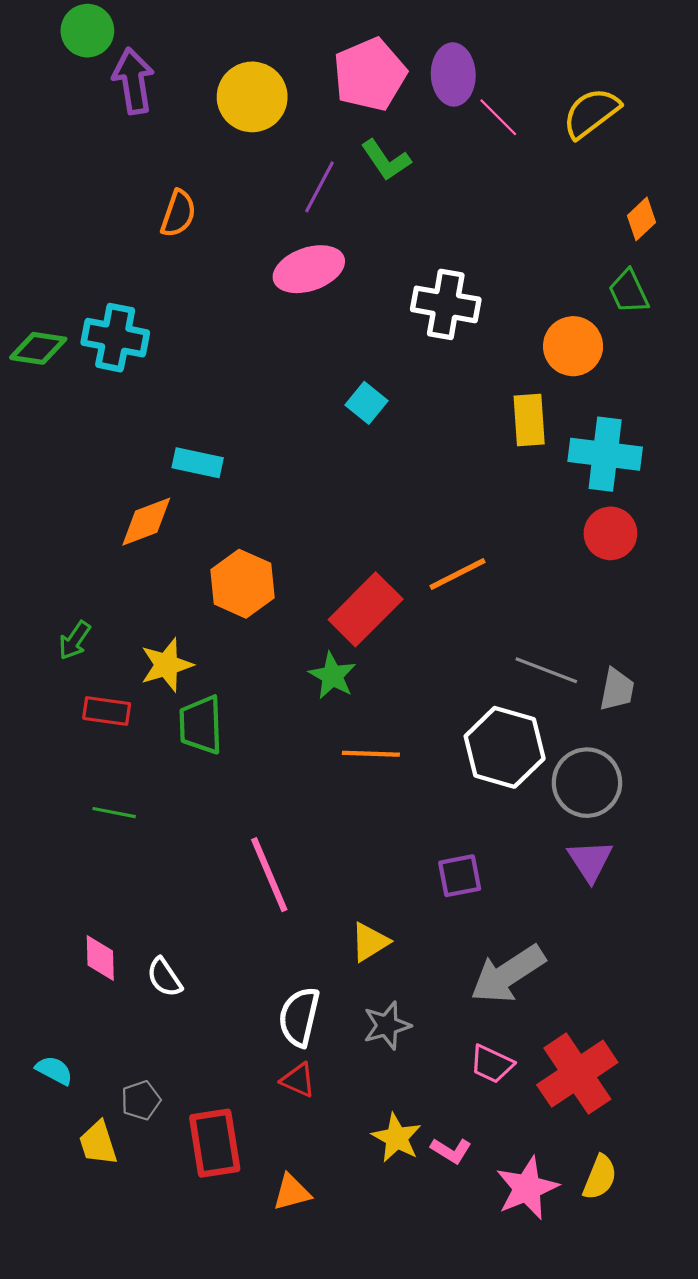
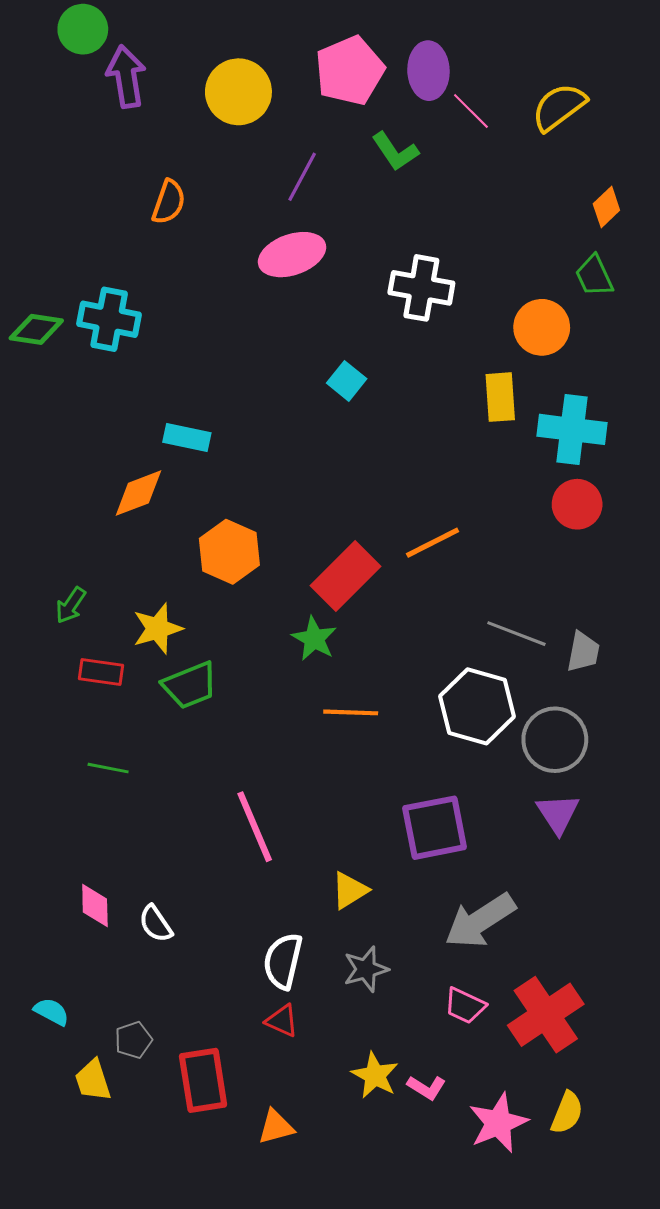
green L-shape: (386, 160) -> (395, 151), moved
green trapezoid: (201, 725) -> (190, 685), turned -110
purple square: (460, 876) -> (435, 828), size x1.6

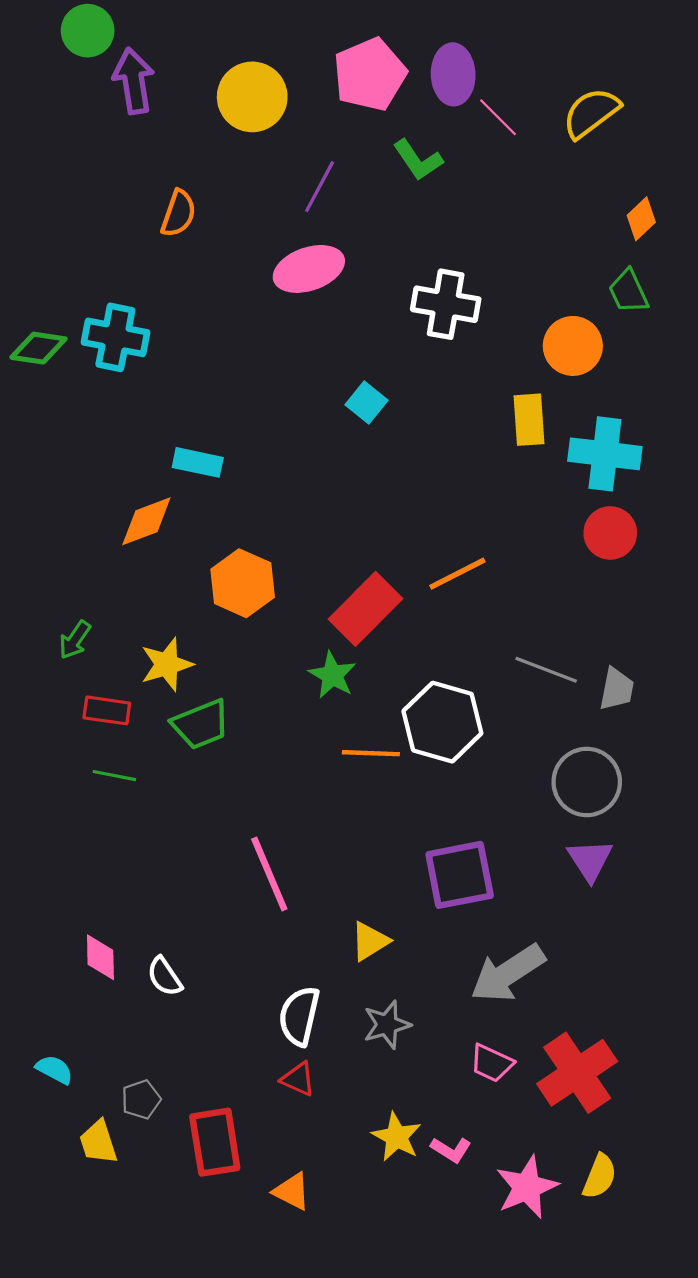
white hexagon: (477, 706) -> (442, 722), moved
green line: (108, 768) -> (114, 776), moved
orange triangle: (276, 1127) -> (292, 1191), turned 42

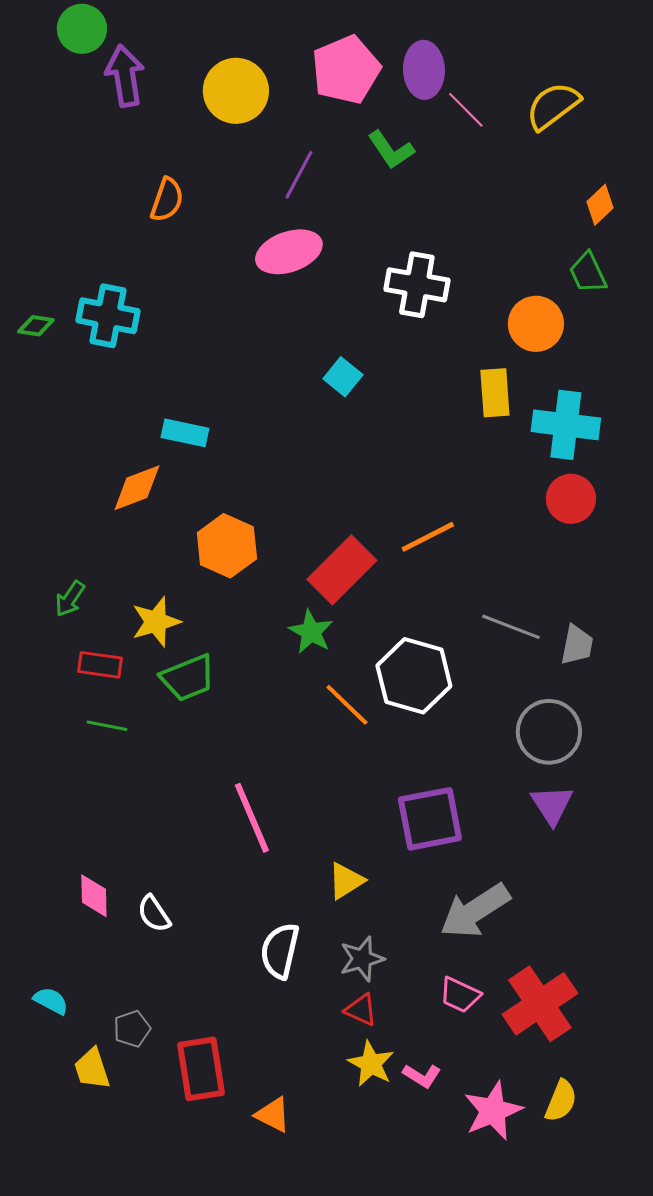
green diamond: (38, 348) -> (36, 326), size x0.7
orange line: (371, 753) -> (347, 705), turned 42
red triangle: (298, 1079) -> (361, 1010), moved

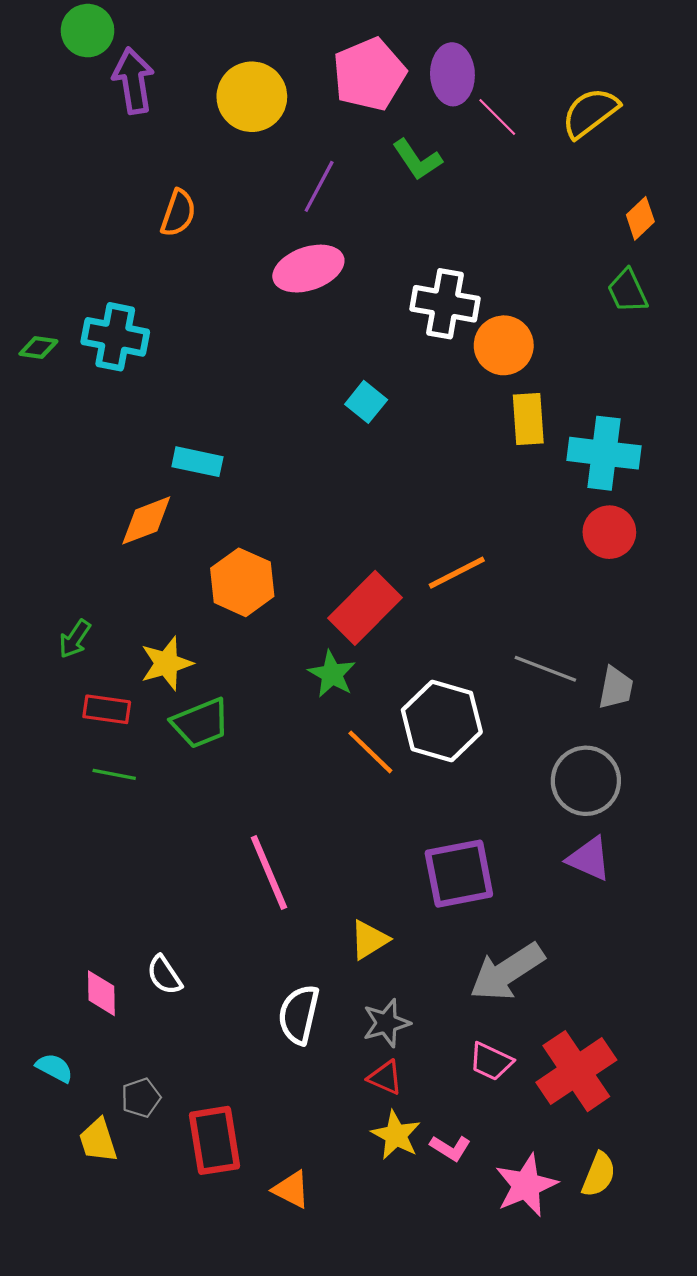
orange circle: (536, 324) -> (504, 345), moved
purple triangle: (552, 805) -> (589, 859), turned -33
pink diamond: (94, 896) -> (101, 993), moved

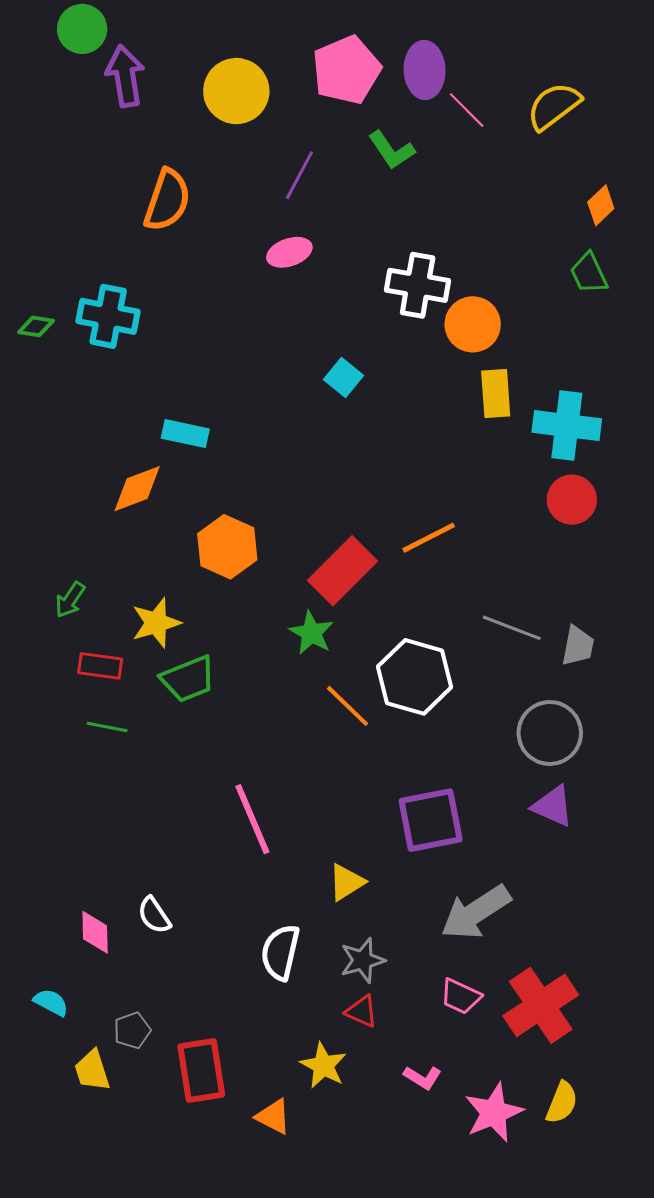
orange semicircle: (178, 213) -> (167, 200), size x1.4
pink ellipse: (308, 269) -> (289, 252), size x0.7
yellow star: (396, 1135) -> (323, 1065), moved

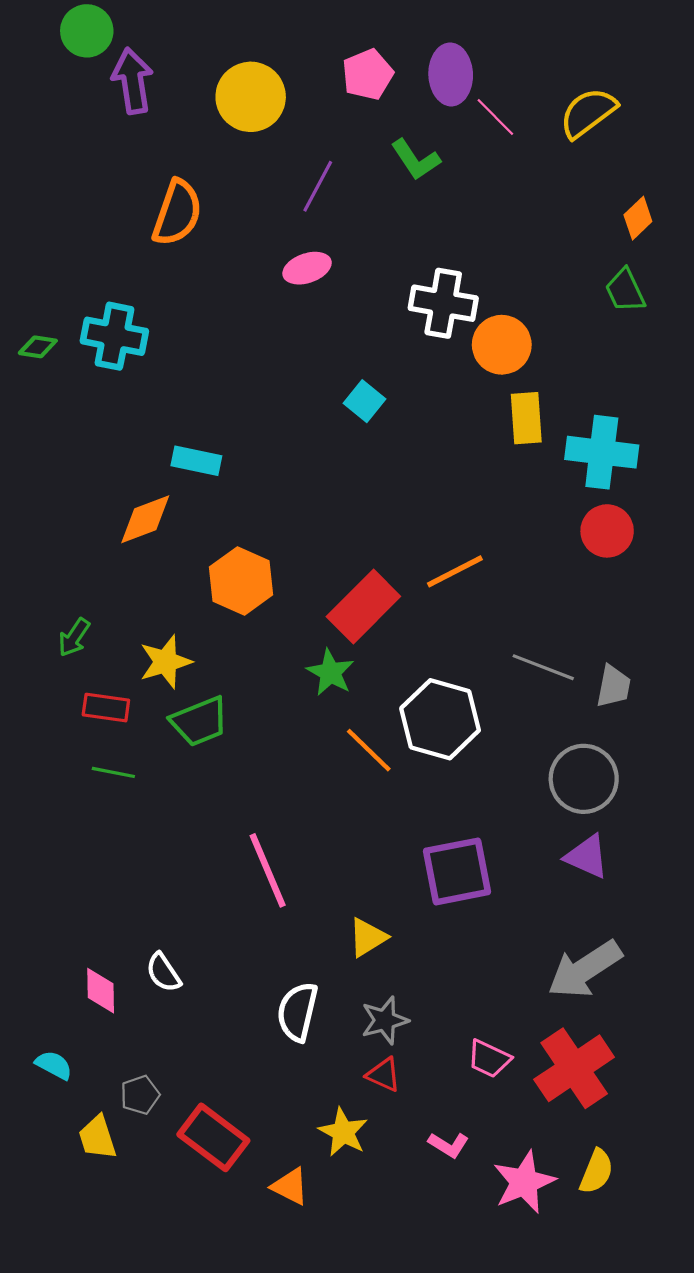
pink pentagon: (346, 70) -> (368, 74), size x0.7
gray arrow: (476, 912) -> (585, 969), moved
red rectangle: (201, 1070) -> (213, 1137), turned -44

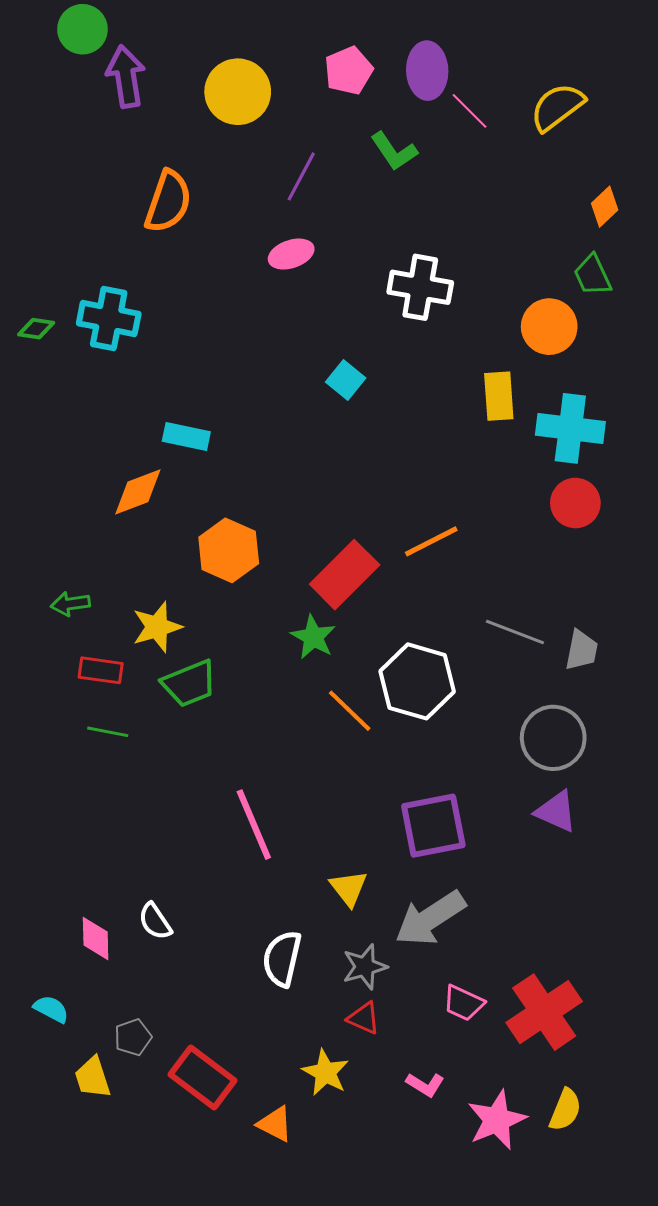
orange circle: (502, 345) -> (549, 327), moved
green arrow: (74, 637) -> (70, 604), turned 48
yellow triangle: (368, 937) -> (349, 888), turned -36
gray arrow: (585, 969) -> (430, 918), moved

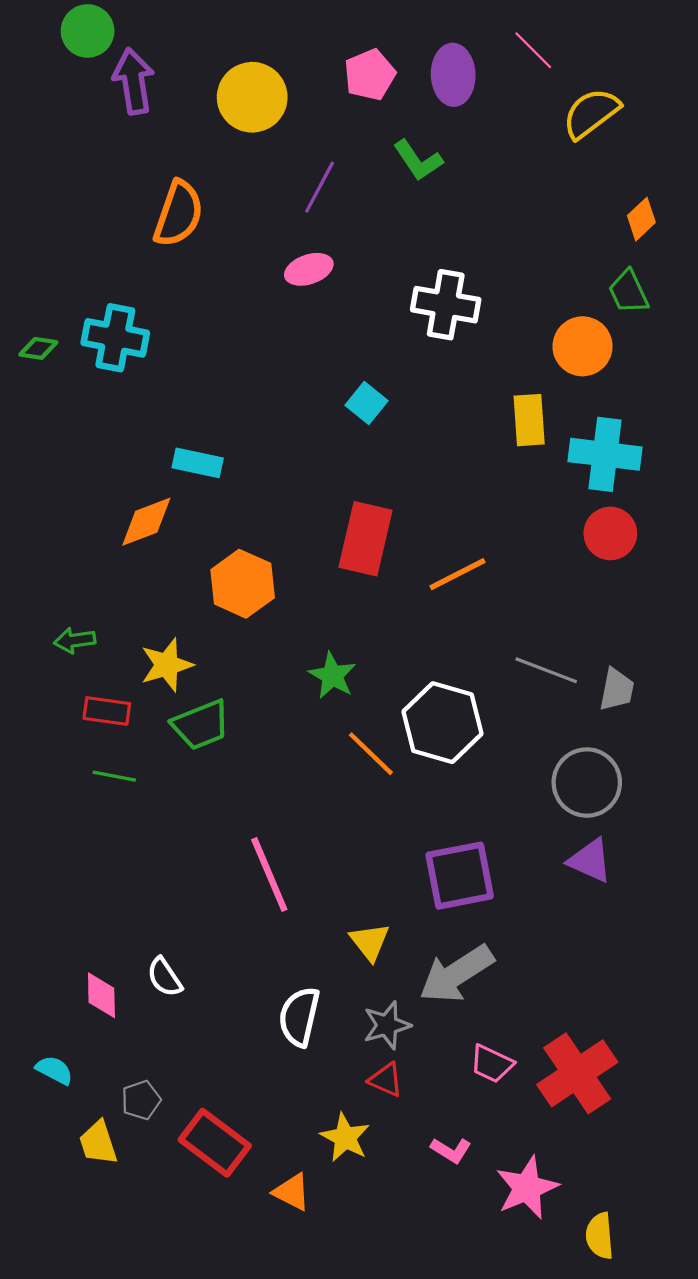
pink line: (470, 111) -> (533, 50), moved
red rectangle: (345, 575) -> (366, 539), moved, turned -32
yellow semicircle: (565, 1110) -> (600, 1236), moved, turned 153

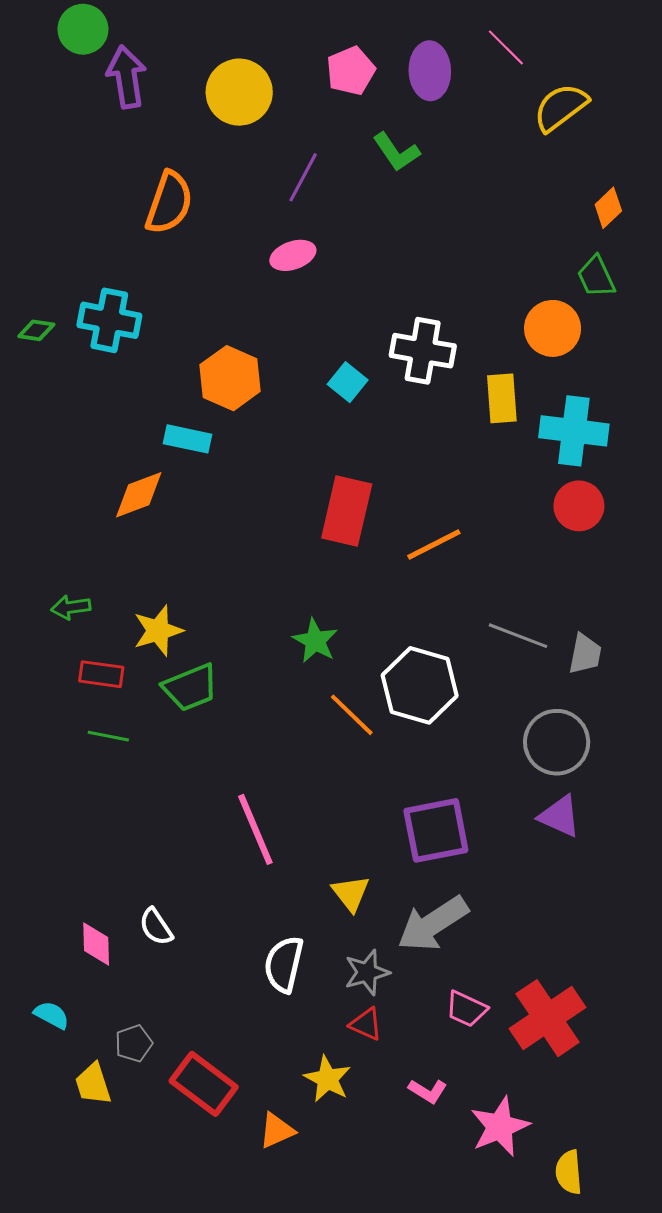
white cross: (446, 305) -> (423, 351), moved
orange hexagon: (243, 584) -> (230, 378), moved
orange triangle: (292, 1192) -> (277, 1131), turned -51

